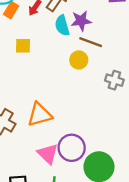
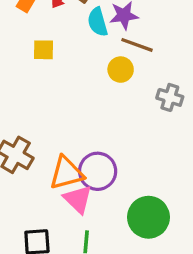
orange triangle: (40, 115) -> (66, 173), moved
purple circle: (72, 148) -> (98, 171), moved

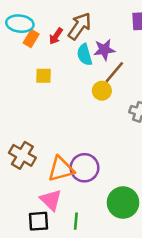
brown line: (137, 45) -> (114, 72), turned -70
pink triangle: (78, 199) -> (51, 200), moved

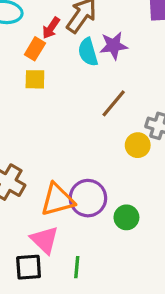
orange rectangle: (31, 39) -> (35, 49), moved
brown line: (114, 72) -> (114, 103), moved
yellow circle: (102, 91) -> (138, 145), moved
green circle: (123, 203) -> (126, 217), moved, size x0.6

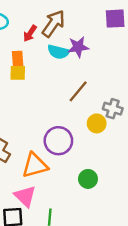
orange rectangle: (35, 49) -> (18, 59), moved, turned -35
cyan semicircle: (88, 52) -> (58, 52), turned -60
purple circle: (88, 198) -> (58, 141), moved

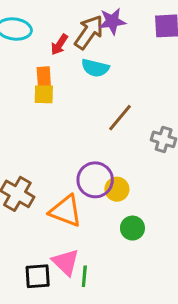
purple star: (78, 47) -> (112, 21), moved
yellow circle: (97, 123) -> (117, 189), moved
orange triangle: (35, 165) -> (66, 211), turned 36
pink triangle: (25, 196) -> (66, 262), moved

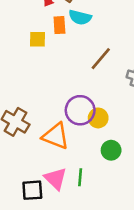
orange rectangle: (44, 77) -> (59, 25), moved
green line: (84, 276) -> (80, 177), moved

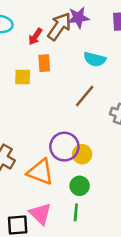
cyan semicircle: (80, 17) -> (95, 59), moved
green circle: (111, 150) -> (80, 186), moved
green line: (80, 177) -> (76, 212), moved

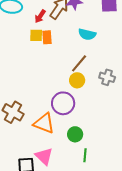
yellow square: (23, 77) -> (36, 35), moved
yellow circle: (82, 154) -> (77, 80), moved
green line: (76, 212) -> (85, 155), moved

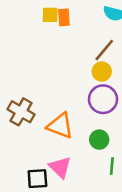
purple circle: (63, 103) -> (103, 99), moved

